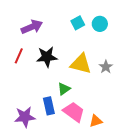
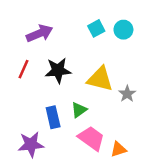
gray star: (106, 67) -> (127, 94), moved
blue rectangle: (49, 106) -> (53, 117), moved

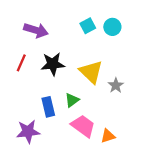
purple arrow: (40, 33) -> (36, 30), turned 40
yellow triangle: (100, 79) -> (91, 72), turned 30

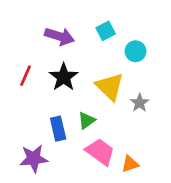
cyan circle: (112, 27) -> (136, 51), moved
purple arrow: (36, 30) -> (59, 36), moved
black star: (53, 64) -> (64, 77), turned -30

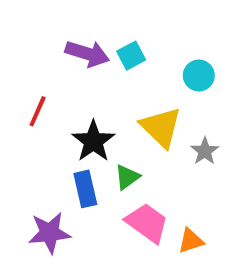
cyan square: (106, 31) -> (131, 56), moved
black star: (64, 77) -> (93, 141), moved

